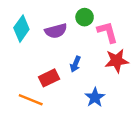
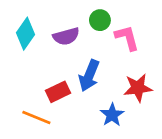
red star: (117, 61) -> (138, 88), moved
blue arrow: (75, 64) -> (89, 76), size x1.6

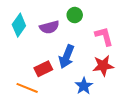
pink L-shape: (127, 38) -> (104, 36), moved

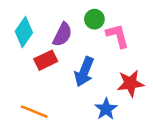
purple semicircle: (49, 27) -> (62, 35), turned -48
pink L-shape: (104, 36) -> (118, 36), moved
red rectangle: (43, 69) -> (46, 60), moved

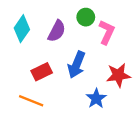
pink L-shape: (118, 36) -> (107, 32), turned 40
red rectangle: (46, 60) -> (42, 72), moved

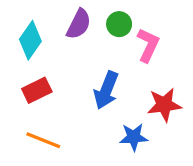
purple semicircle: (57, 31) -> (79, 24), moved
red rectangle: (42, 72) -> (37, 90), moved
blue star: (96, 98) -> (134, 137), turned 30

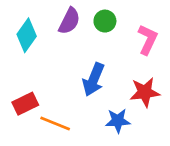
pink L-shape: (148, 45) -> (148, 40), moved
red rectangle: (37, 90) -> (25, 104), moved
orange line: (43, 140) -> (55, 124), moved

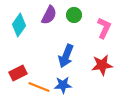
blue star: (118, 121) -> (63, 85), moved

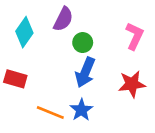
green circle: (74, 15) -> (83, 43), moved
red rectangle: (18, 73) -> (15, 79), moved, turned 42
blue star: (63, 85) -> (81, 110), turned -30

